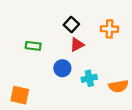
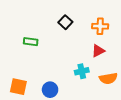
red triangle: (77, 45) -> (98, 51), moved
blue circle: (62, 68) -> (50, 90), moved

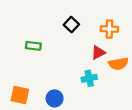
red triangle: (98, 51) -> (98, 53), moved
orange semicircle: (108, 78) -> (118, 64), moved

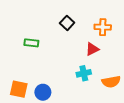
orange semicircle: (118, 64) -> (111, 82), moved
blue circle: (55, 98) -> (43, 92), moved

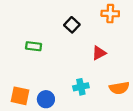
orange cross: (103, 27) -> (110, 14), moved
cyan cross: (84, 73) -> (81, 87), moved

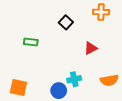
blue circle: (46, 99) -> (59, 91), moved

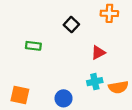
cyan cross: (74, 79) -> (95, 82), moved

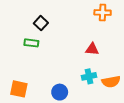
black square: (71, 25) -> (41, 23), moved
red triangle: (98, 53) -> (92, 49), turned 32

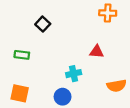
green rectangle: (31, 43) -> (22, 55), moved
cyan cross: (89, 76) -> (74, 74), moved

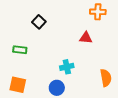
red triangle: (97, 52) -> (86, 38), moved
orange semicircle: (116, 86) -> (106, 78), turned -90

